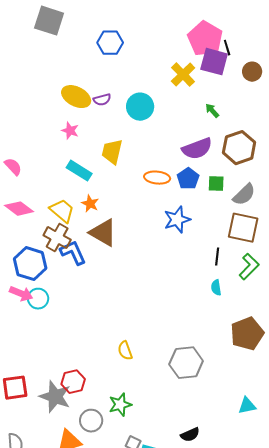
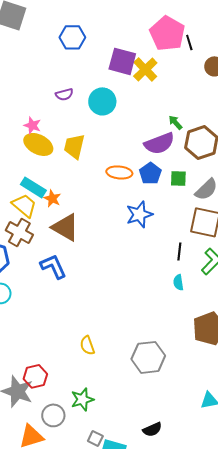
purple square: (214, 62) -> (122, 61), moved
yellow ellipse: (76, 97) -> (38, 144), moved
green arrow: (212, 111) -> (175, 122), moved
cyan rectangle: (79, 171) -> (33, 187), moved
blue L-shape: (73, 253) -> (53, 266), moved

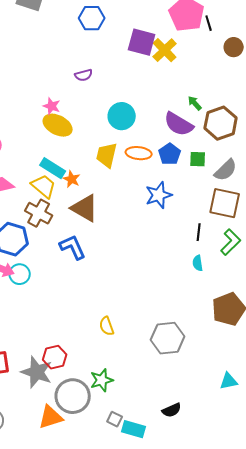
cyan circle: (102, 101) -> (122, 116), moved
purple semicircle: (159, 143) -> (179, 124), turned 52
yellow trapezoid: (74, 146) -> (107, 155), moved
gray circle: (53, 415) -> (73, 396), size x1.5

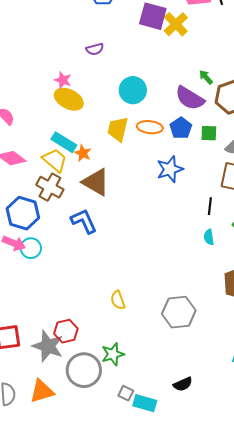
orange triangle: (51, 417) -> (42, 391), moved

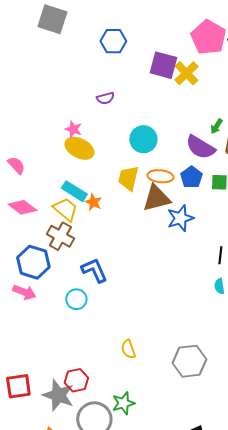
green arrow: (206, 77) -> (216, 126), turned -105
brown triangle: (96, 182) -> (156, 198), moved, turned -44
cyan circle: (31, 248) -> (76, 299), moved

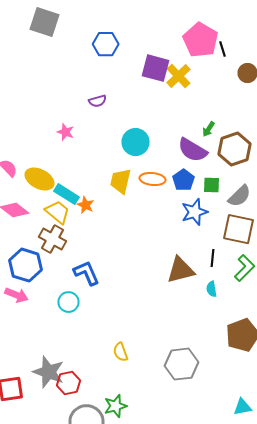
yellow ellipse: (79, 148) -> (40, 179), moved
brown triangle: (156, 198) -> (180, 270), moved
blue star: (180, 218) -> (194, 212), moved
gray star: (58, 395) -> (48, 372), moved

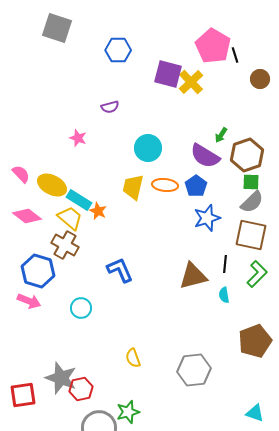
green square: (212, 185) -> (251, 182), moved
blue L-shape: (86, 273) -> (120, 270), moved
cyan triangle: (242, 407) -> (255, 413), turned 30

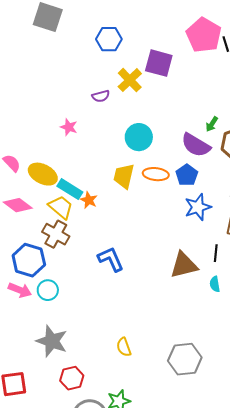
yellow cross: (191, 82) -> (130, 80), moved
cyan circle: (81, 308) -> (48, 290), moved
gray star: (61, 378) -> (52, 341), moved

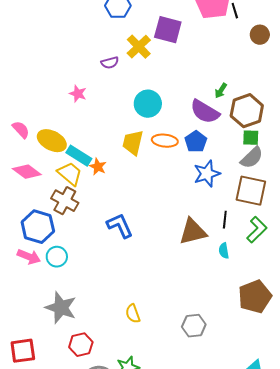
gray hexagon: (185, 359) -> (194, 326), size x0.7

